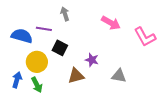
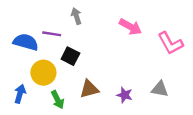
purple star: (92, 60) -> (125, 95), moved
gray triangle: (119, 76) -> (160, 89), moved
green arrow: (37, 85) -> (58, 100), moved

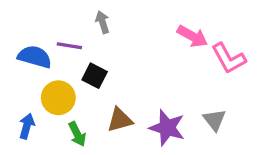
pink arrow: (130, 27) -> (192, 36), moved
gray triangle: (160, 89) -> (214, 120), turned 42
purple star: (125, 95) -> (167, 128), size x1.6

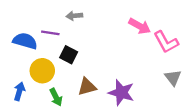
gray arrow: (102, 22) -> (74, 16), turned -77
gray triangle: (214, 120) -> (173, 78), moved

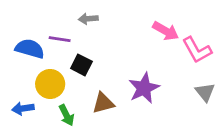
blue arrow: (19, 91) -> (23, 108), turned -114
purple star: (121, 93) -> (144, 88), moved, turned 30

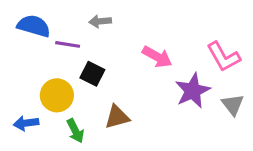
pink arrow: (166, 31) -> (157, 57), moved
blue semicircle: (30, 49) -> (34, 26), moved
purple star: (144, 88) -> (193, 91), moved

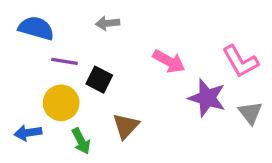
purple line: (68, 44) -> (64, 61), moved
purple star: (193, 91) -> (207, 98), turned -30
brown triangle: (117, 117) -> (126, 126), turned -32

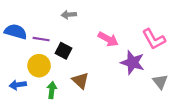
blue semicircle: (36, 28) -> (16, 32), moved
gray triangle: (250, 113) -> (160, 82), moved
brown triangle: (126, 126) -> (80, 81), turned -30
green arrow: (81, 141) -> (52, 90), turned -147

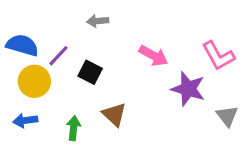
purple line: (41, 39) -> (58, 56), turned -56
yellow circle: (39, 66) -> (34, 81), moved

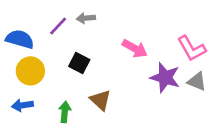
purple line: (58, 56) -> (58, 26), moved
gray triangle: (227, 116) -> (197, 81), moved, turned -30

